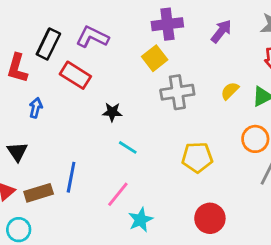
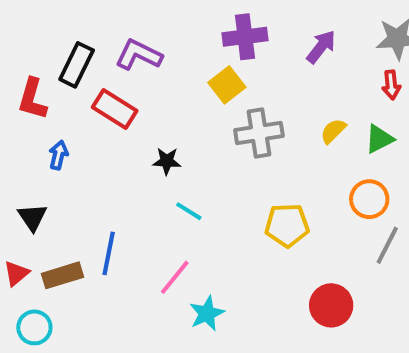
red circle: (210, 218) -> (331, 305), moved

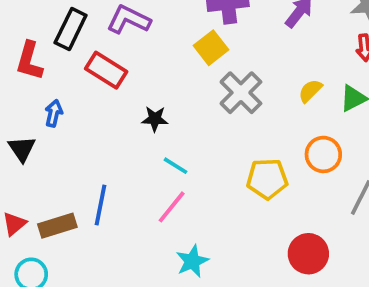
gray cross: (259, 133) -> (241, 93), turned -36
orange circle: (369, 199) -> (323, 154), moved
black triangle: (32, 217) -> (22, 149), moved
pink line: (175, 277) -> (172, 207), moved

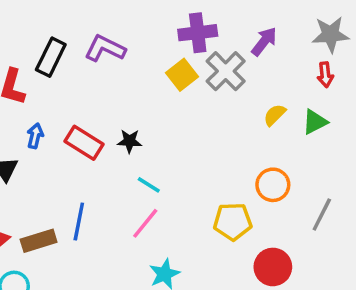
red rectangle: (106, 70) -> (84, 143), moved
gray cross: (241, 93) -> (226, 71), moved
orange circle: (323, 154) -> (273, 185), moved
yellow pentagon: (267, 179) -> (233, 222), moved

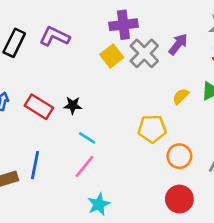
purple arrow: (264, 41) -> (178, 44), moved
yellow semicircle: (275, 115) -> (181, 96), moved
orange circle: (273, 185) -> (179, 156), moved
yellow pentagon: (233, 222) -> (152, 129), moved

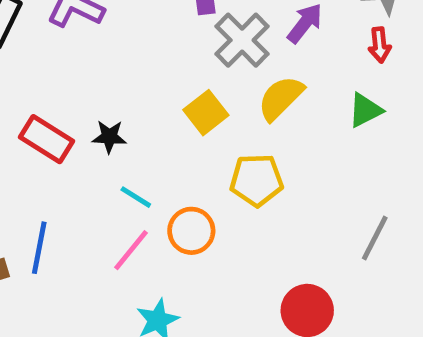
yellow square: (112, 56) -> (206, 113), moved
yellow semicircle: (181, 96) -> (281, 98), moved, size x1.5
orange circle: (179, 156) -> (191, 231), moved

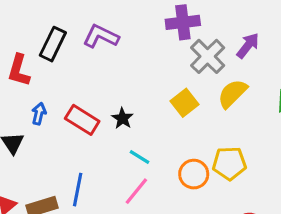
black star: (109, 137) -> (122, 118), turned 30
yellow pentagon: (257, 180) -> (229, 163), moved
orange circle: (191, 231) -> (194, 174), moved

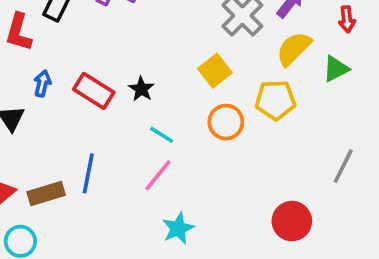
yellow semicircle: (232, 94) -> (294, 49), moved
yellow pentagon: (229, 163) -> (275, 100), moved
orange circle: (194, 174) -> (226, 122), moved

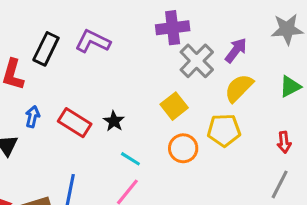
red arrow: (347, 19) -> (284, 142), moved
green triangle: (336, 69) -> (290, 86), moved

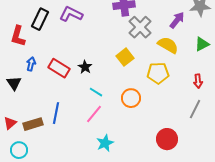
purple arrow: (236, 50) -> (177, 20), moved
yellow semicircle: (239, 88) -> (168, 45), turned 75
orange circle: (183, 148) -> (131, 98), moved

